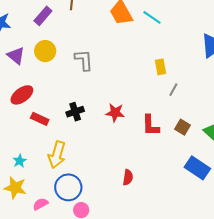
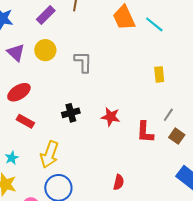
gray line: (173, 90) -> (168, 115), moved
red rectangle: (40, 119) -> (25, 121), moved

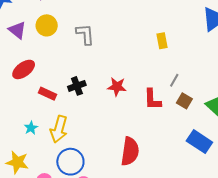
red rectangle: (25, 121) -> (48, 94), moved
cyan star: (12, 158) -> (31, 128), moved
red semicircle: (119, 182) -> (130, 151), size x1.8

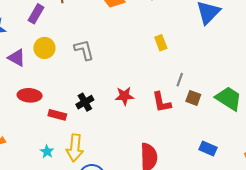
red ellipse: (24, 69) -> (30, 95), turned 50
blue rectangle: (199, 142) -> (208, 148), moved, size x0.7

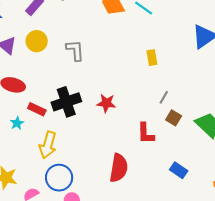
black cross: (85, 102) -> (66, 102), size x1.6
red L-shape: (162, 102) -> (146, 133), moved
cyan star: (47, 152) -> (17, 123), moved

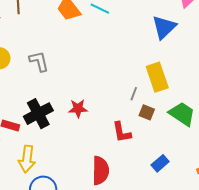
yellow rectangle: (152, 58) -> (157, 77), moved, size x1.8
blue rectangle: (179, 170) -> (160, 163), turned -66

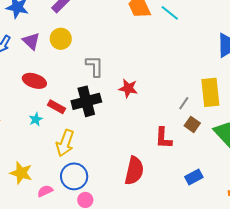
gray L-shape: (39, 61) -> (95, 66), moved
red star: (78, 108) -> (128, 88), moved

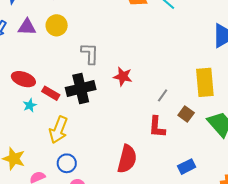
purple triangle: (31, 41) -> (27, 27), turned -42
red ellipse: (34, 81) -> (23, 79), moved
gray line: (184, 103) -> (163, 95), moved
blue circle: (74, 176) -> (67, 163), size x0.7

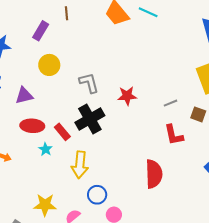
purple triangle: (27, 27) -> (24, 96), moved
red rectangle: (51, 93) -> (62, 132), turned 36
gray line: (163, 95) -> (170, 103), turned 48

